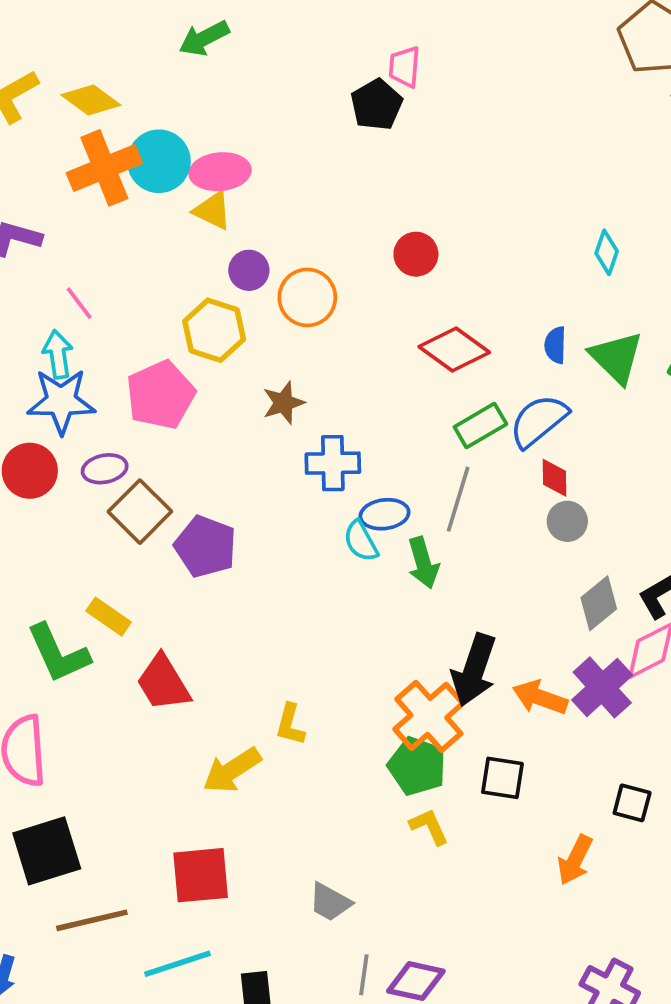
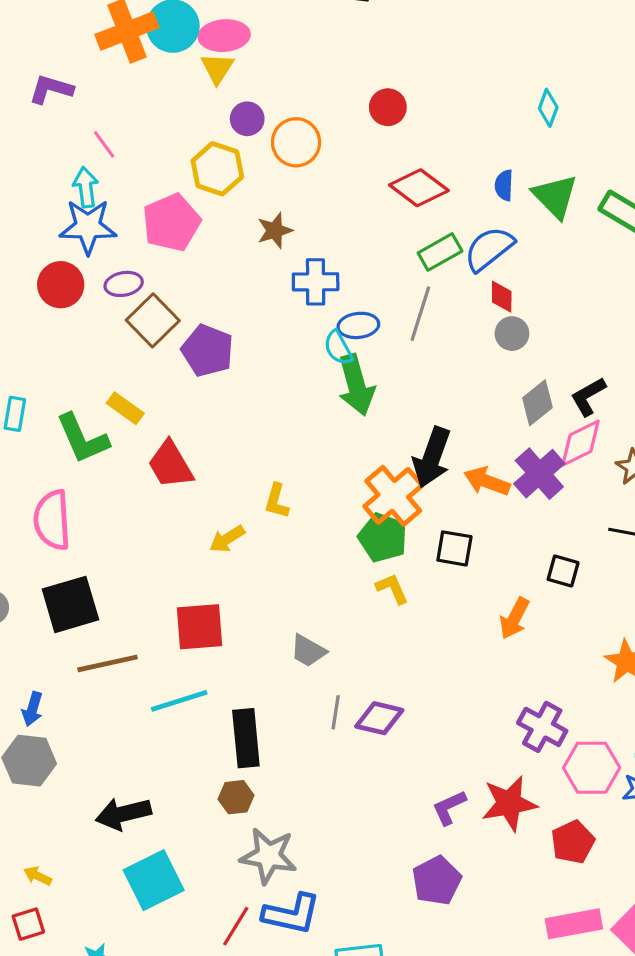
yellow triangle: (213, 211) -> (217, 68), turned 36
green arrow: (423, 563) -> (356, 385), moved, size x1.4
yellow arrow: (232, 770) -> (227, 539), size x0.7

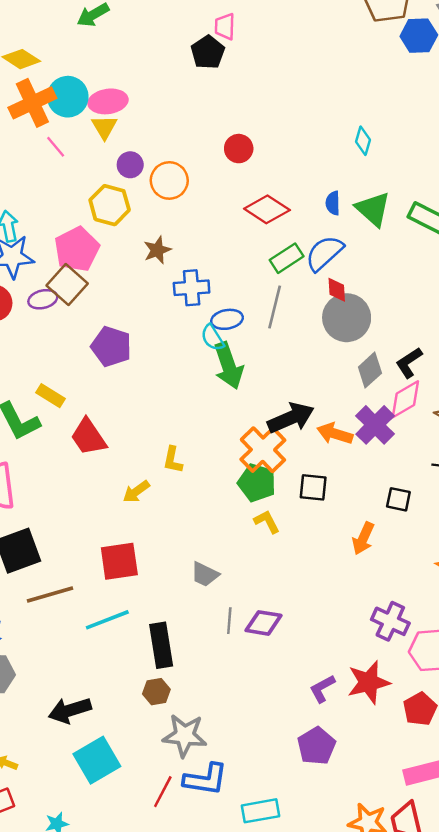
pink line: (104, 144) -> (56, 147), moved
brown square: (153, 320) -> (67, 285), moved
gray circle: (512, 334) -> (347, 318), size x1.8
black arrow: (432, 457) -> (291, 418), turned -129

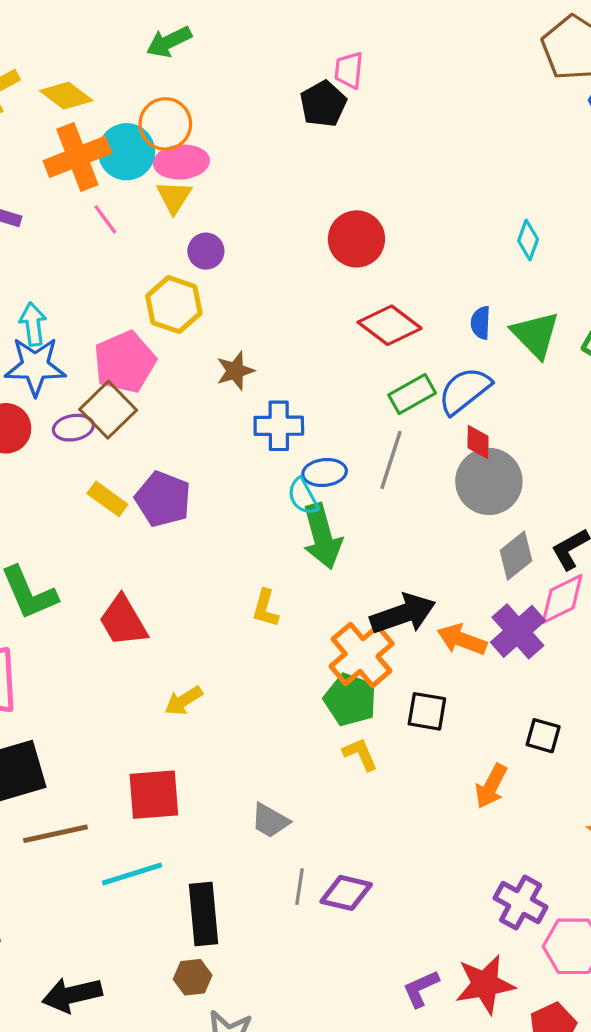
red circle: (239, 149) -> (356, 239), size x1.4
orange circle: (169, 180) -> (165, 124), moved
yellow rectangle: (50, 396) -> (107, 499), moved
yellow L-shape: (173, 460) -> (265, 608), moved

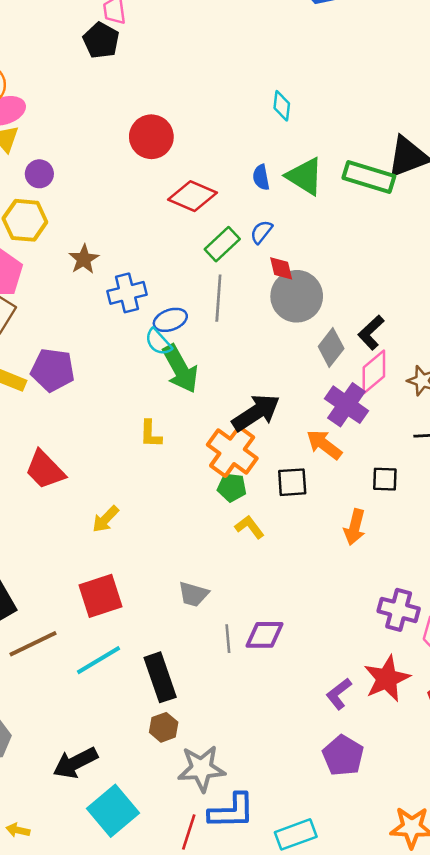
blue semicircle: (464, 391) -> (261, 232), size x0.6
orange arrow: (462, 640) -> (324, 445), moved, turned 30
green pentagon: (350, 700) -> (232, 487), size x0.7

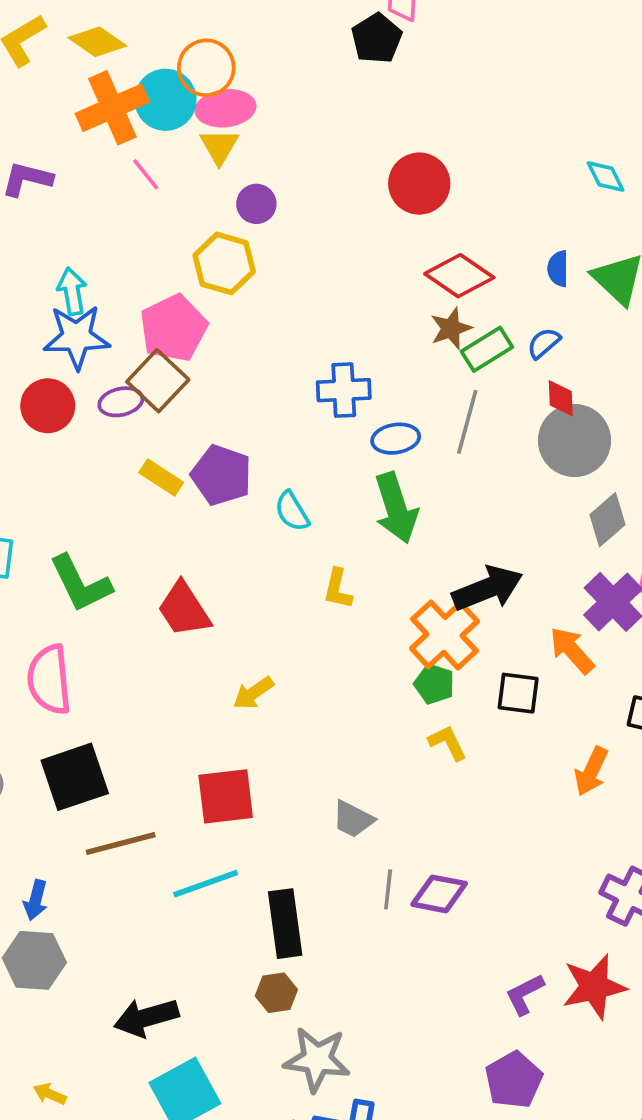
cyan diamond: (282, 106) -> (606, 177), turned -44
brown star: (84, 259) -> (451, 328), moved
cyan semicircle: (158, 342) -> (292, 511), moved

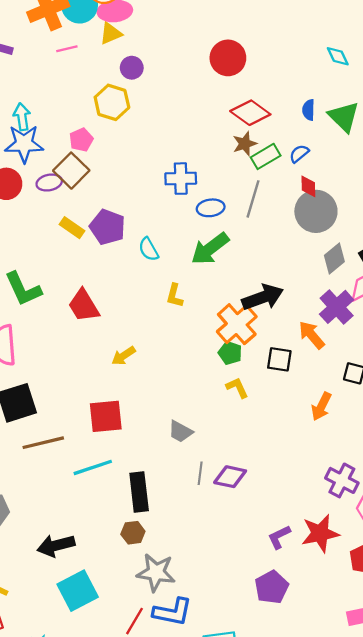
yellow triangle: (219, 147) -> (111, 33), turned 35
pink line: (146, 174) -> (67, 49), turned -66
pink pentagon: (173, 328) -> (81, 140), size x0.6
green arrow: (396, 508) -> (210, 249), turned 69

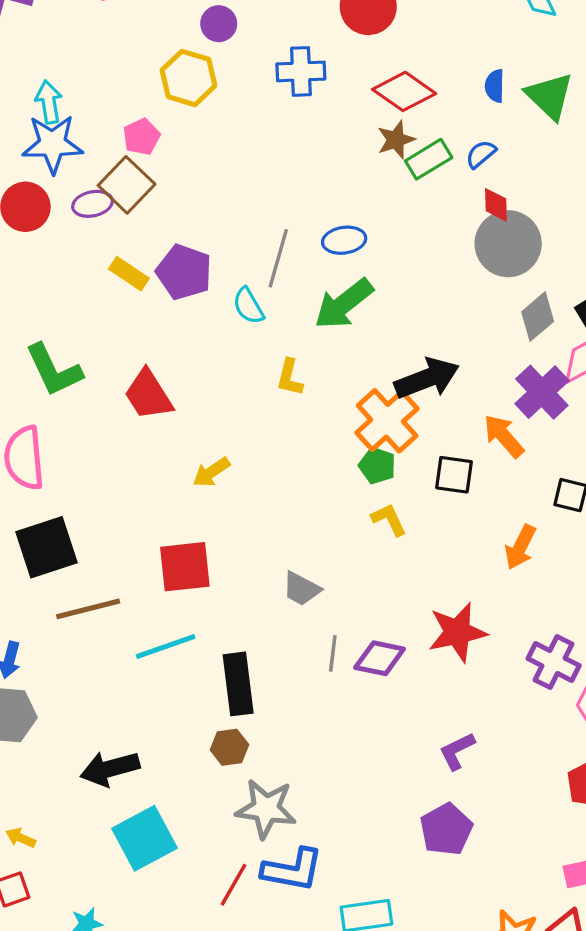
blue cross: (181, 179) -> (301, 71), moved
gray line: (253, 199) -> (278, 258), moved
red star: (320, 533) -> (457, 632), moved

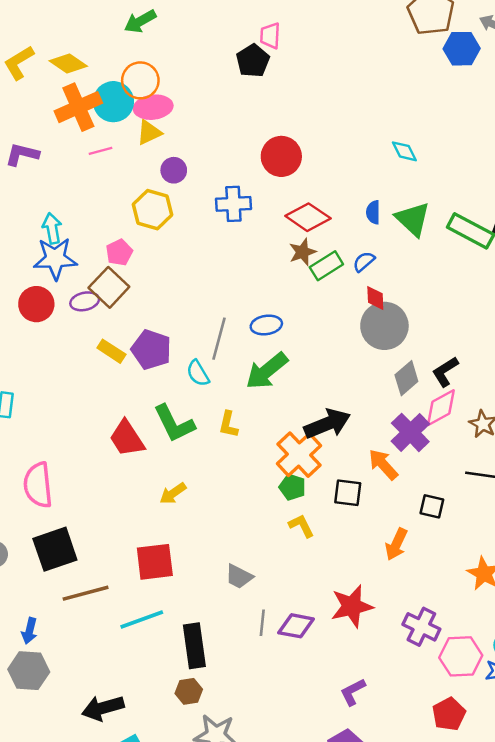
green L-shape: (54, 370) -> (174, 423), moved

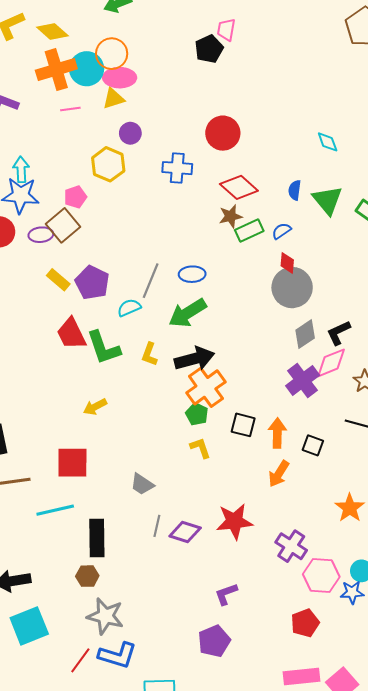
cyan semicircle: (198, 373) -> (129, 308), turned 90
black arrow: (327, 424) -> (194, 359), moved
red trapezoid: (127, 438) -> (71, 334), moved
orange arrow: (383, 465) -> (277, 433), moved, turned 36

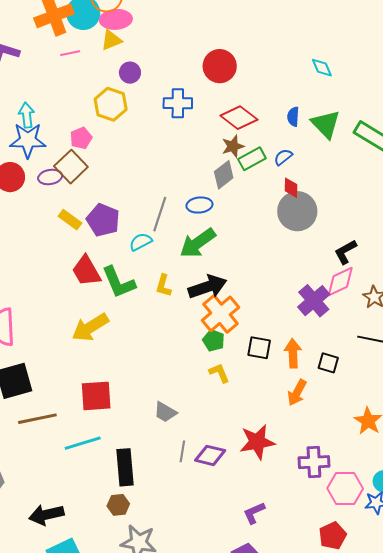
gray diamond: (305, 334) -> (224, 175), moved
yellow arrow: (95, 407) -> (90, 327), moved, size x1.6
purple cross: (291, 546) -> (314, 462), turned -32

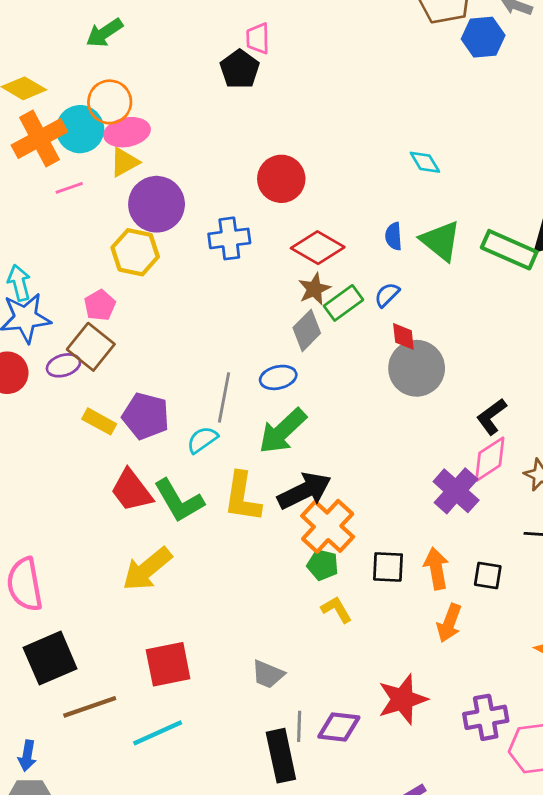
purple circle: (130, 73) -> (157, 204), size x1.8
yellow L-shape: (163, 286) -> (242, 497), size x1.6
black rectangle: (125, 467) -> (281, 756), moved

